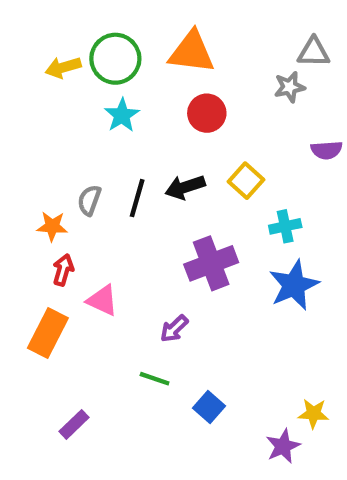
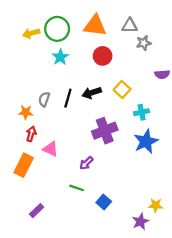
gray triangle: (313, 52) -> (130, 26), moved

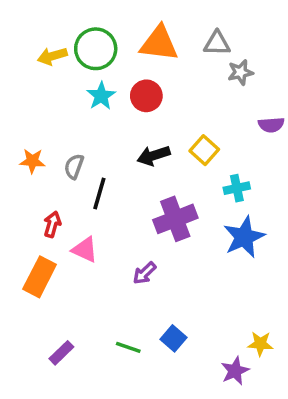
red circle: (103, 56) -> (146, 96), moved
black line: (68, 98) -> (99, 194), moved
orange star: (26, 112) -> (32, 161), moved
green line: (77, 188) -> (128, 347), moved

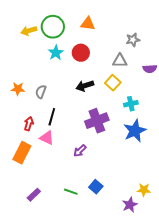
orange triangle: (159, 43) -> (88, 24), size x0.7
gray triangle: (217, 43) -> (120, 61), moved
black line: (99, 194) -> (52, 117), moved

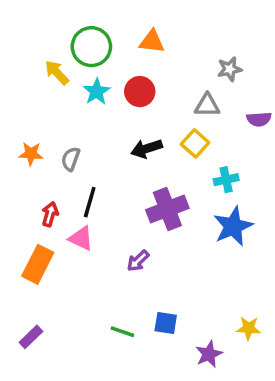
yellow arrow: (29, 31) -> (57, 73), moved, turned 63
blue square: (96, 187) -> (166, 323), turned -32
purple rectangle: (34, 195) -> (31, 337), moved
purple star: (130, 205) -> (209, 354), moved

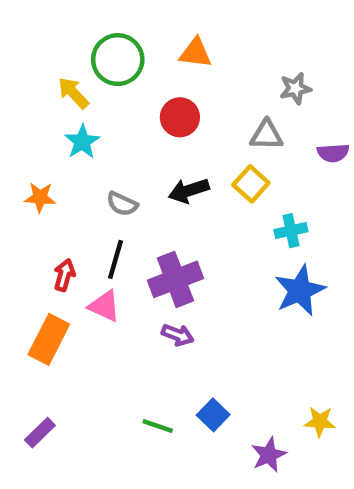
cyan star: (97, 92) -> (82, 142), moved
gray semicircle: (71, 159) -> (122, 204), moved, turned -85
purple cross: (167, 209) -> (175, 279), moved
purple arrow: (138, 261) -> (178, 335), turned -115
blue square: (166, 323) -> (213, 415), turned 35

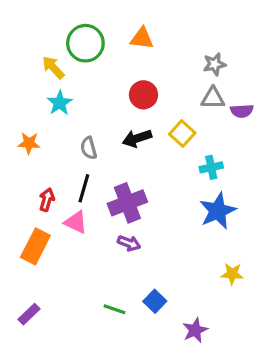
red circle: (180, 117) -> (143, 95), moved
gray triangle: (266, 135) -> (213, 98), moved
gray semicircle: (122, 204) -> (89, 148), turned 50
yellow star: (320, 422) -> (232, 274), moved

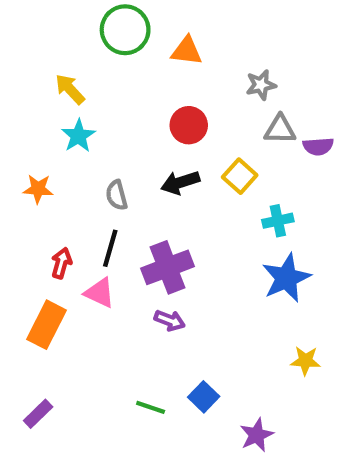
green circle: (85, 43) -> (125, 30), moved
gray star: (214, 64) -> (261, 85), moved

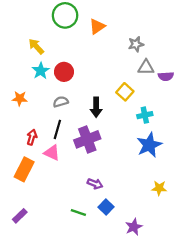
orange triangle: (187, 51) -> (97, 26), turned -42
red circle: (189, 125) -> (64, 72), moved
black arrow: (180, 182) -> (96, 107), moved, turned -72
gray semicircle: (117, 195) -> (61, 102), turned 88
purple arrow: (170, 320) -> (95, 184), moved

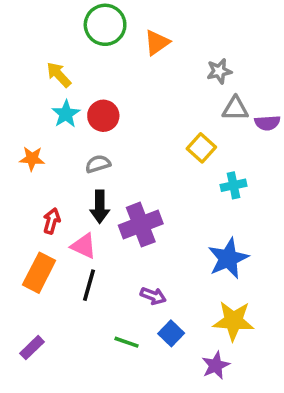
black arrow: (96, 107) -> (100, 207), moved
black line: (57, 129) -> (89, 285), moved
blue star: (149, 145) -> (228, 258), moved
yellow star: (159, 188) -> (233, 321), moved, size x1.6

